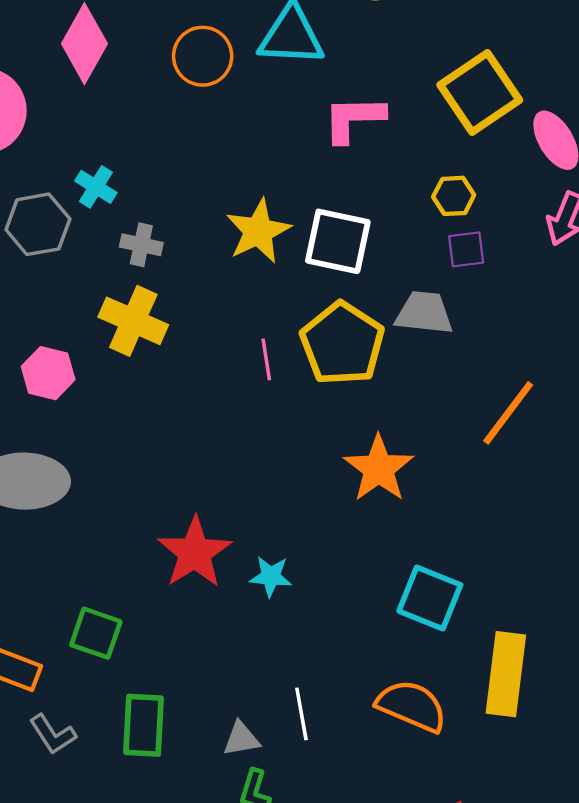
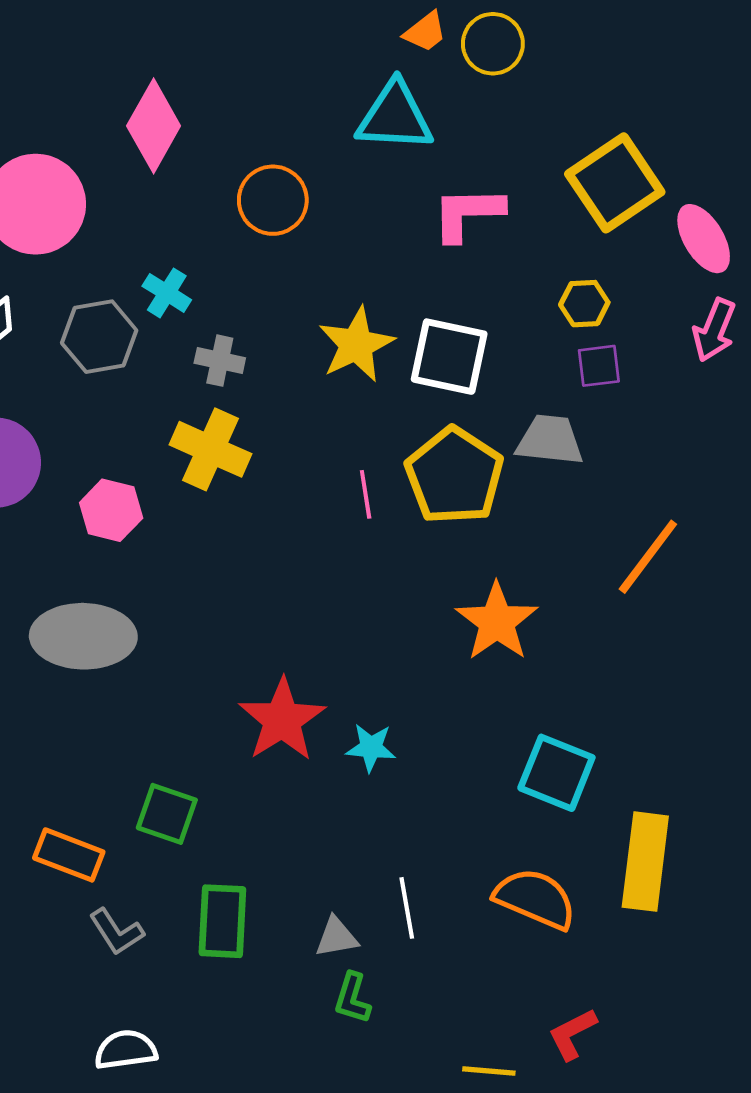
orange circle: (203, 56) -> (273, 200), moved

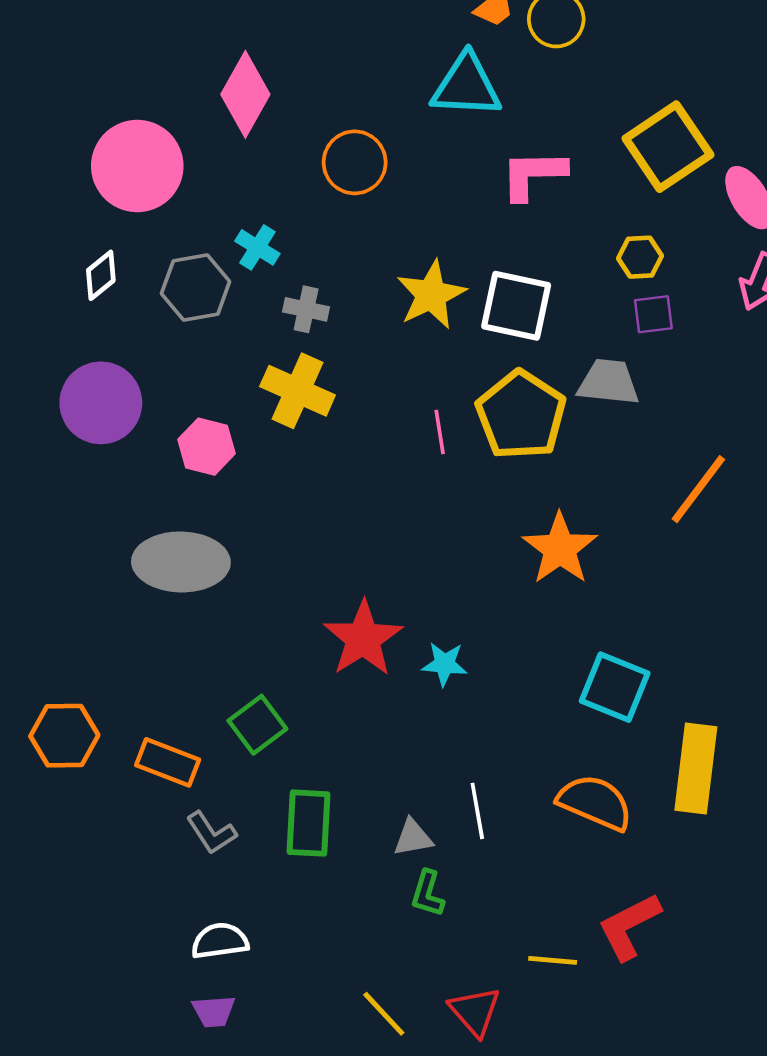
green square: (167, 814) -> (257, 725), turned 34
red L-shape: (572, 1034) -> (629, 926), size x1.4

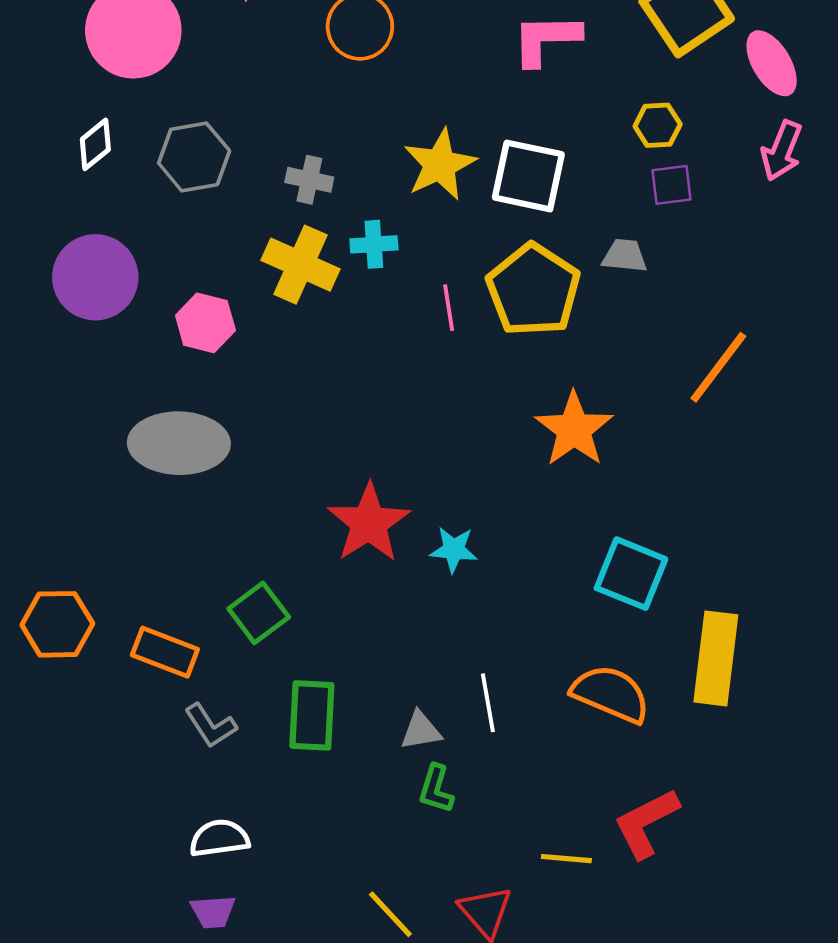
cyan cross: (257, 247) -> (374, 244), moved, turned -36
gray trapezoid: (608, 382) -> (625, 256), size x0.7

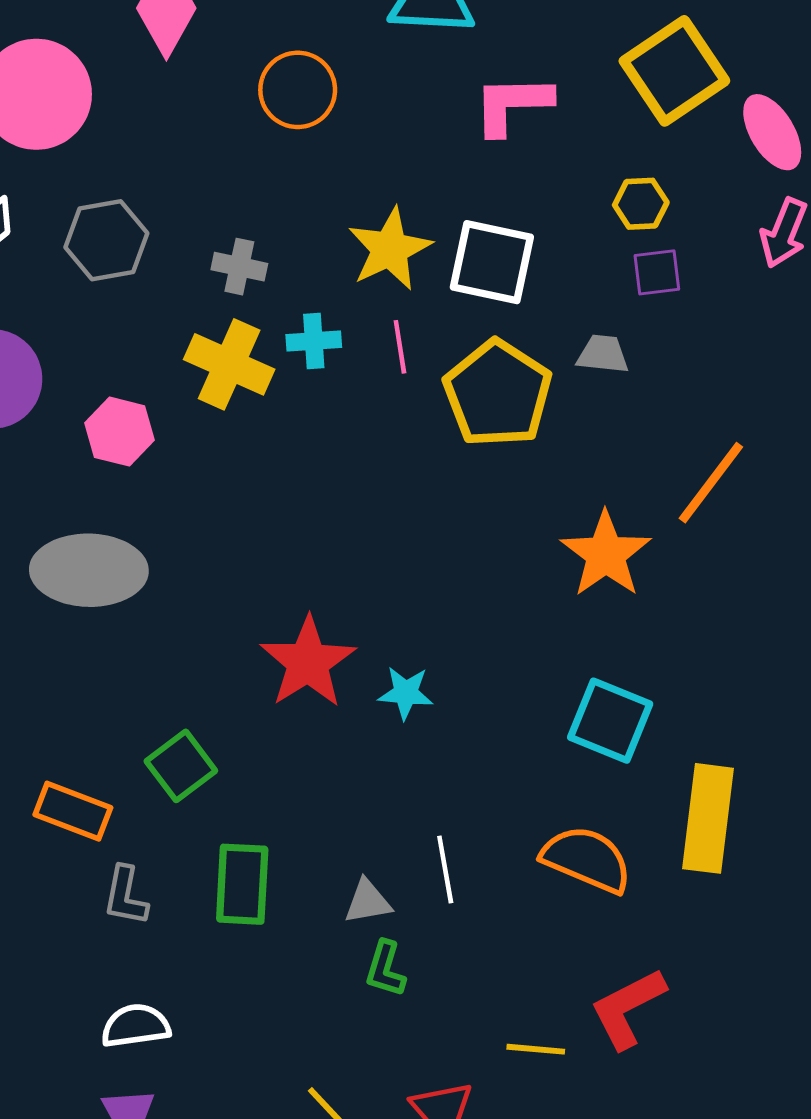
pink line: (449, 308) -> (400, 347), moved
orange star: (574, 429) -> (606, 554), moved
gray L-shape: (211, 726) -> (125, 896), turned 44

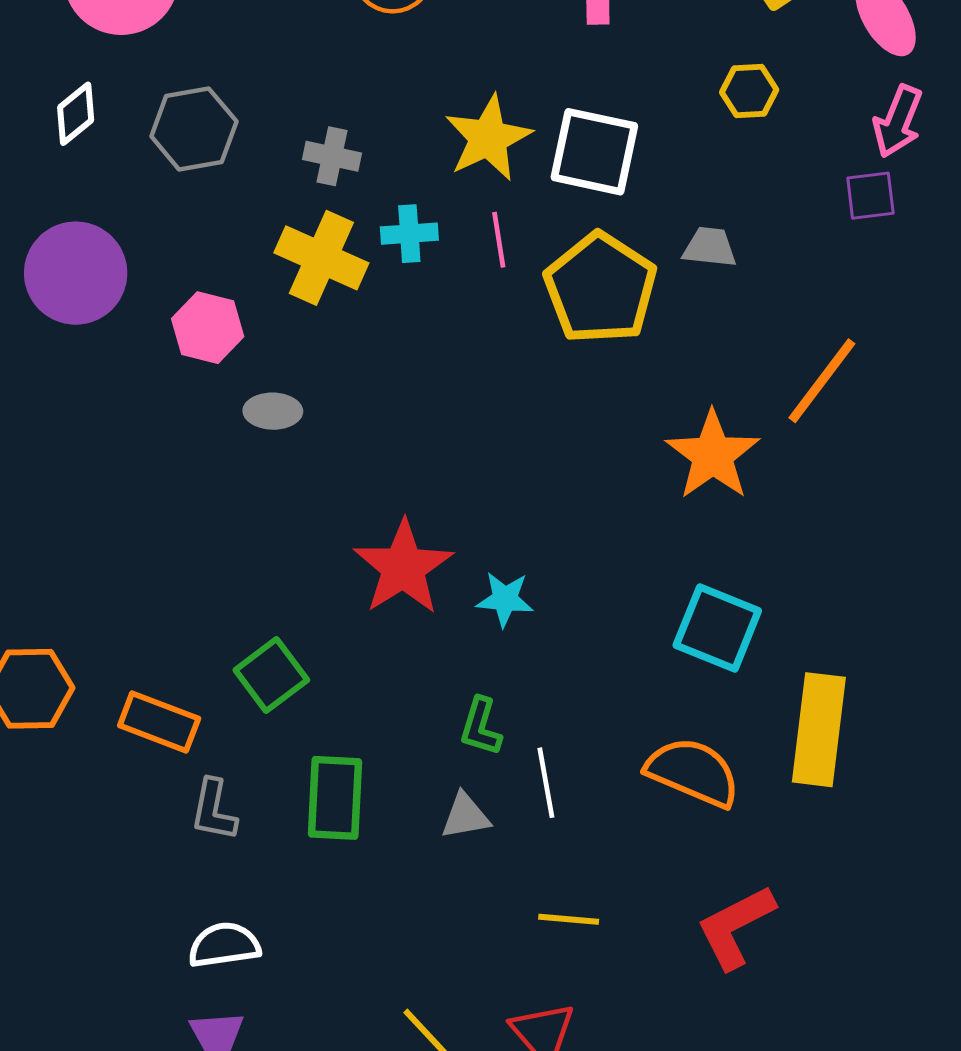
purple square: (657, 272) -> (870, 196), moved
gray ellipse: (89, 570) -> (273, 411), moved, size x0.5
green L-shape: (385, 969) -> (481, 727), moved
yellow line: (536, 1049) -> (569, 919), moved

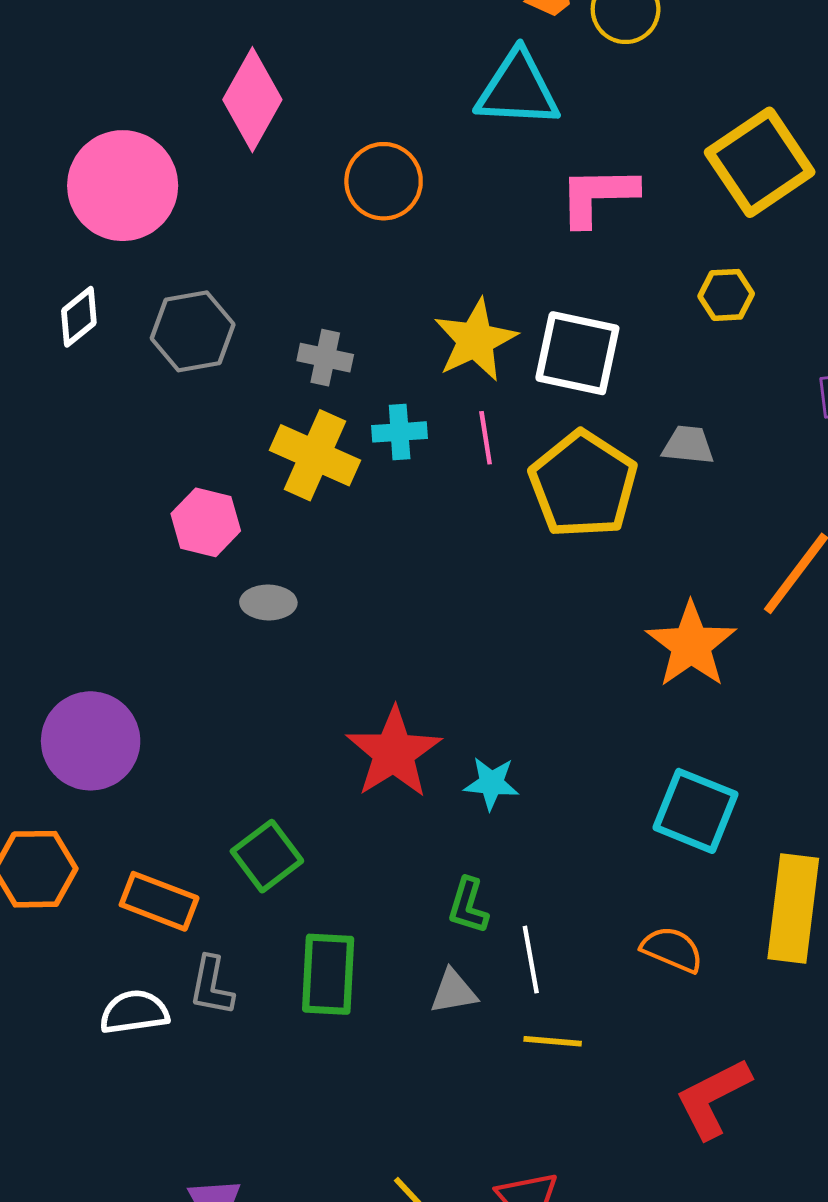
purple circle: (76, 273) -> (91, 741), moved
orange semicircle: (693, 772) -> (672, 949), size x0.7
yellow line: (569, 919) -> (553, 1041), moved
white semicircle: (224, 945) -> (134, 1012), moved

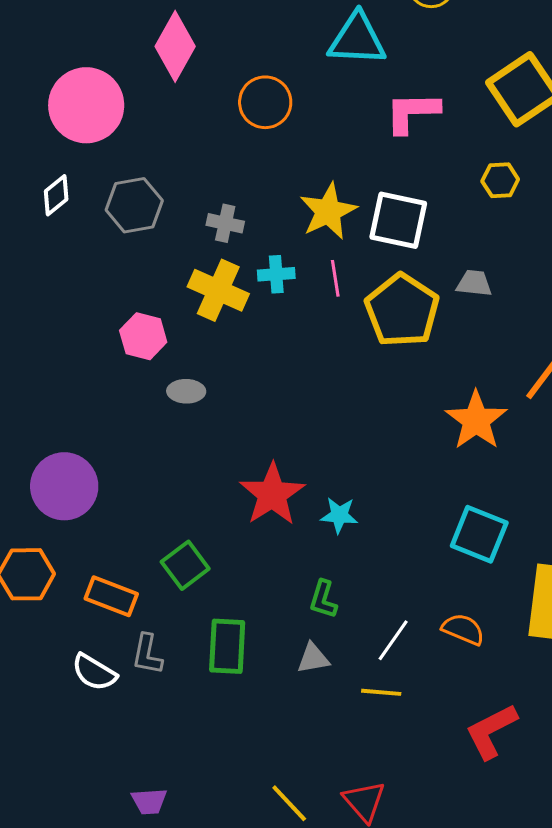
white line: (531, 960) -> (393, 640), moved, turned 45
white semicircle: (134, 1012) -> (94, 672), turned -141

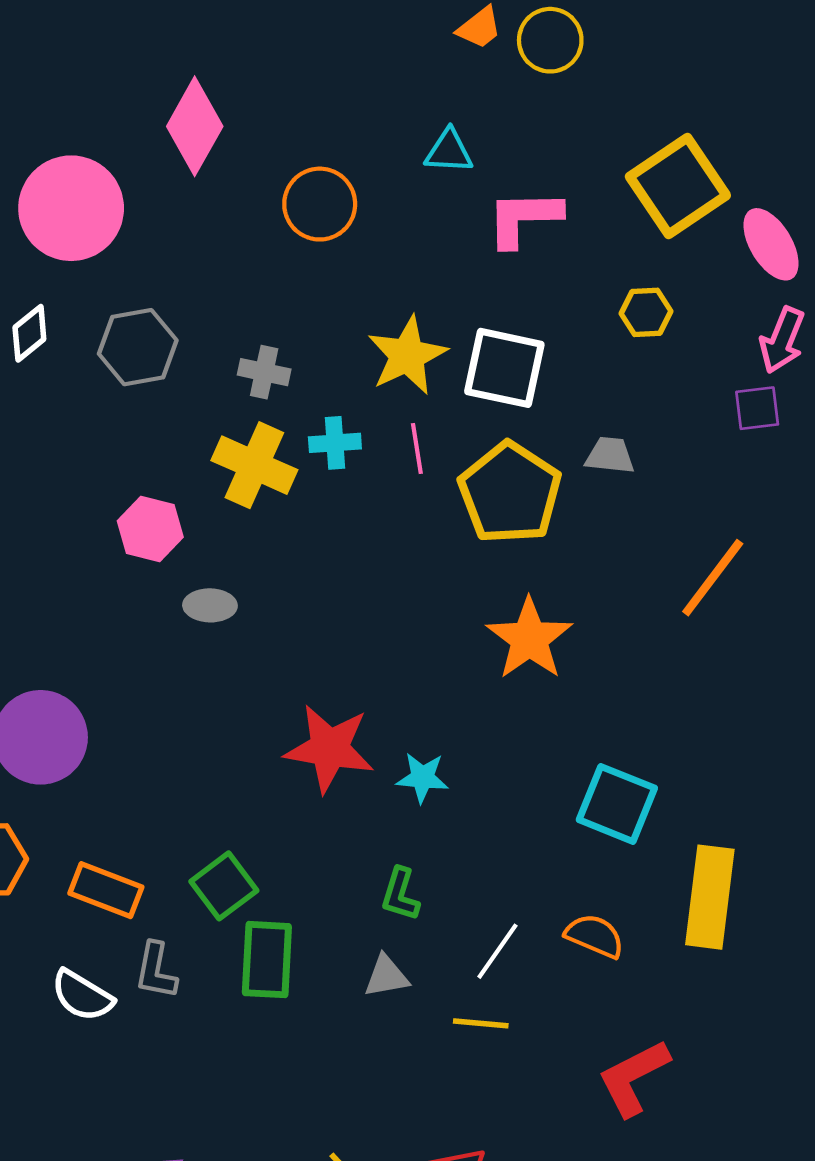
cyan triangle: (357, 39) -> (449, 151), moved, size x0.6
orange star: (476, 420) -> (529, 639), moved
red star: (272, 494) -> (329, 748), turned -30
green square: (185, 565) -> (224, 886), moved

